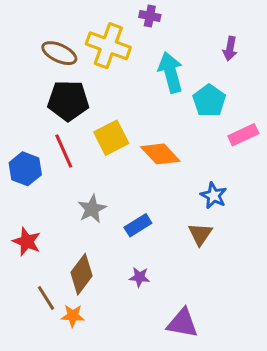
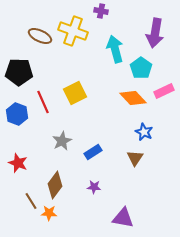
purple arrow: (230, 49) -> (155, 33), size x1.8
black pentagon: (68, 101) -> (19, 72), moved
orange diamond: (160, 154) -> (133, 98), moved

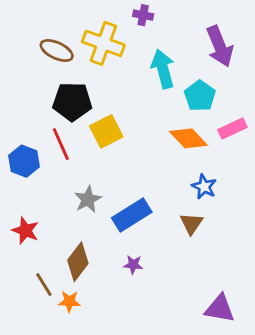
purple arrow: (155, 33) -> (220, 46), turned -32
black pentagon: (19, 72) -> (72, 102), moved
blue rectangle: (93, 152) -> (132, 215), size x1.5
purple triangle: (123, 218) -> (220, 309), moved

